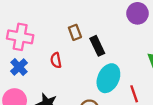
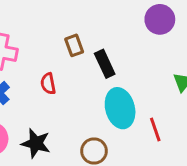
cyan ellipse: (108, 78) -> (120, 108), turned -40

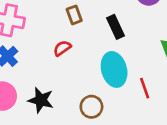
black rectangle: (105, 64) -> (115, 27), moved
red semicircle: (48, 84) -> (62, 48), moved, turned 66

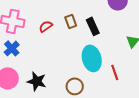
brown rectangle: (74, 15) -> (71, 21), moved
red semicircle: (62, 48) -> (46, 26), moved

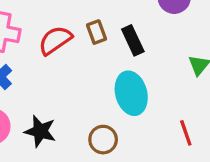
red semicircle: (46, 26) -> (55, 40), size x1.5
red line: (115, 72) -> (186, 133), moved

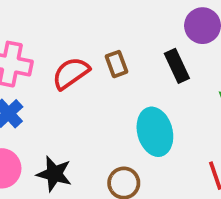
black rectangle: (133, 40) -> (177, 66), moved

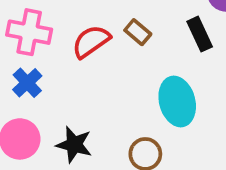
brown rectangle: (116, 64) -> (138, 32), turned -30

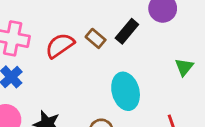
black rectangle: (200, 34) -> (127, 31), moved, turned 65

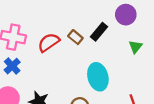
green triangle: (184, 67) -> (135, 47), moved

